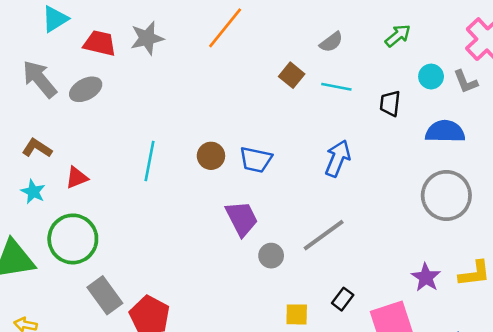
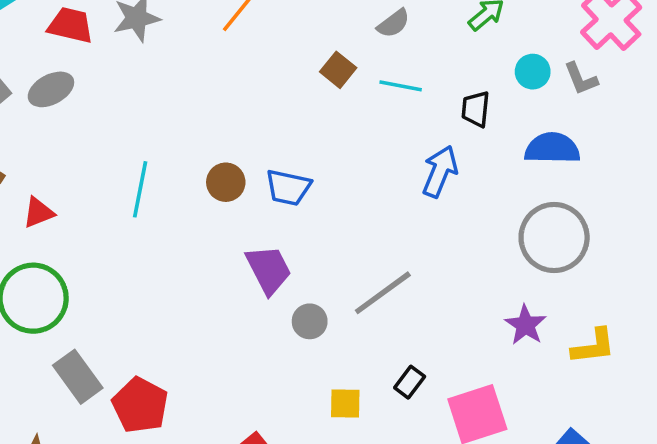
blue arrow: (338, 158) -> (440, 171), moved
purple star: (426, 277) -> (526, 325), moved

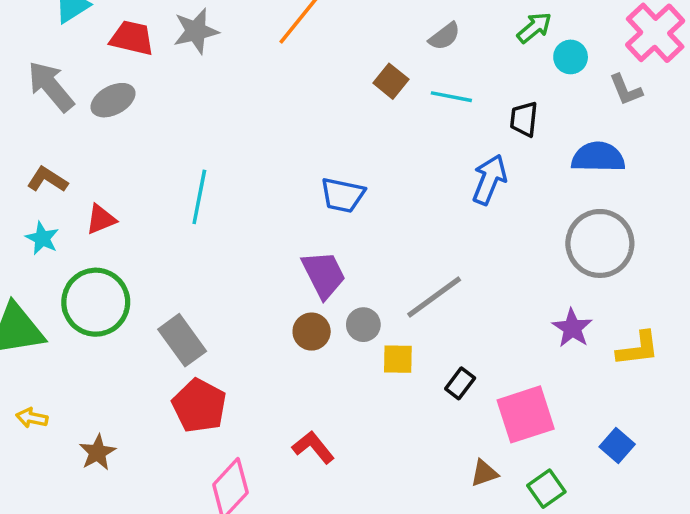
cyan circle: (533, 72) -> (571, 57), moved
brown circle: (226, 182) -> (312, 332), moved
gray rectangle: (78, 377) -> (182, 340), moved
yellow square: (345, 403) -> (398, 359), moved

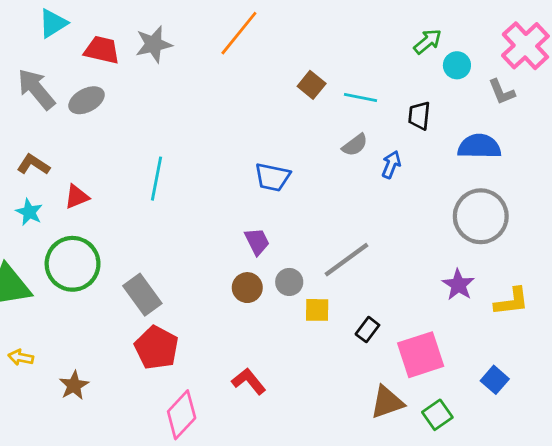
gray semicircle: (444, 36) -> (355, 145), moved
blue arrow: (489, 180) -> (391, 165), size x0.7
purple trapezoid: (324, 275) -> (257, 241), size x0.7
brown triangle: (484, 473) -> (387, 402), size x1.5

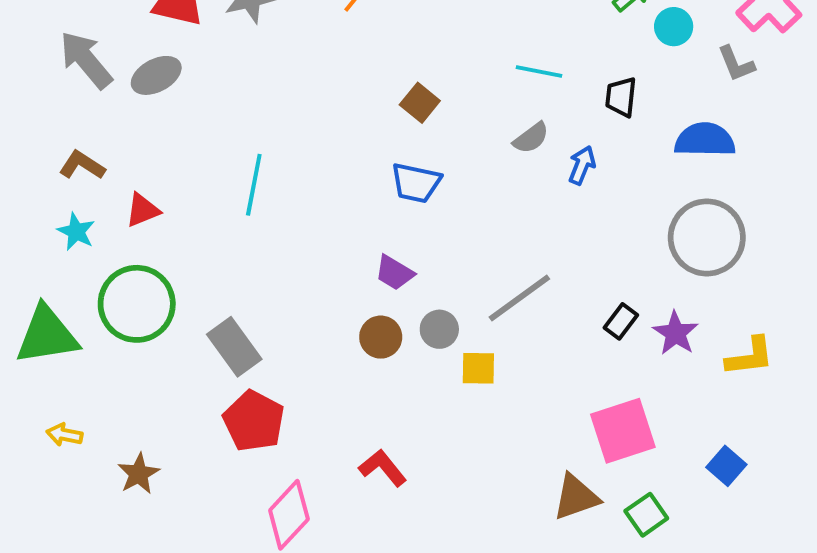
brown square: (312, 85) -> (420, 103), moved
purple trapezoid: (257, 241) -> (394, 273), turned 148
black rectangle: (367, 330) -> (621, 321), moved

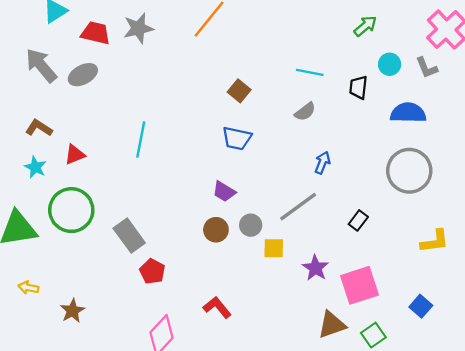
cyan circle: (674, 27) -> (390, 64), moved
blue arrow: (582, 165) -> (322, 163), moved
purple star: (676, 333) -> (316, 268), moved
red pentagon: (254, 421) -> (152, 271), moved, size x0.7

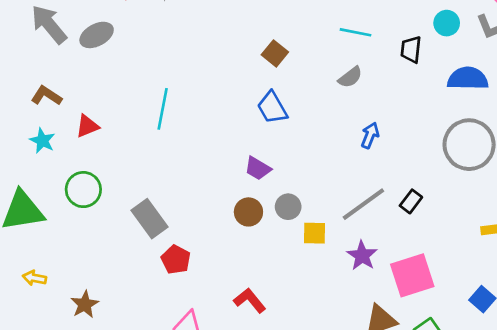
blue trapezoid: (237, 138) -> (272, 108), turned 48
gray line: (298, 207) -> (363, 204), moved
green circle: (71, 210) -> (83, 190), size x0.7

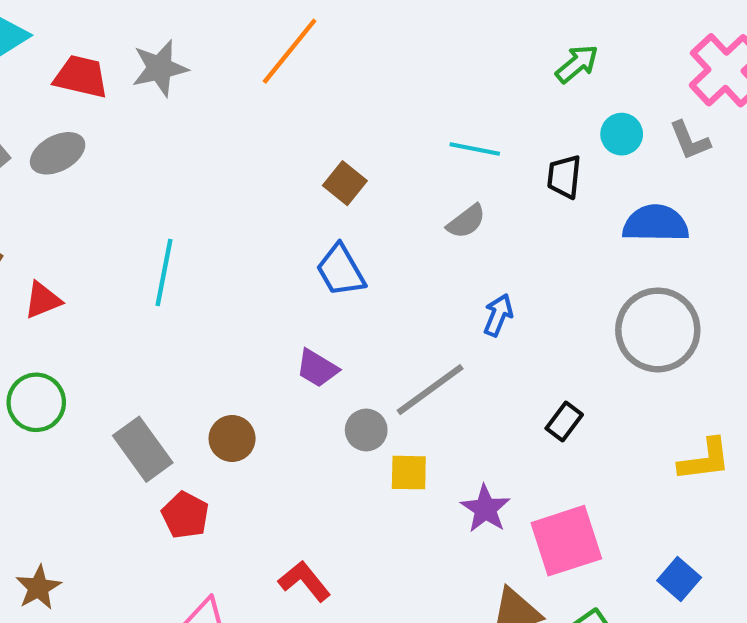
gray line: (363, 204) -> (430, 390), moved
brown circle: (248, 212) -> (232, 439), moved

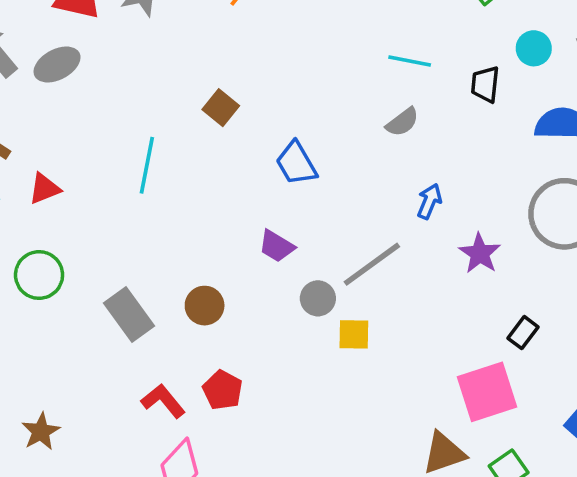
brown square: (345, 183) -> (221, 108), moved
black rectangle: (564, 421) -> (523, 333), moved
purple star: (485, 509) -> (480, 253), moved
red pentagon: (185, 515) -> (223, 390), moved
red L-shape: (304, 581) -> (163, 401), moved

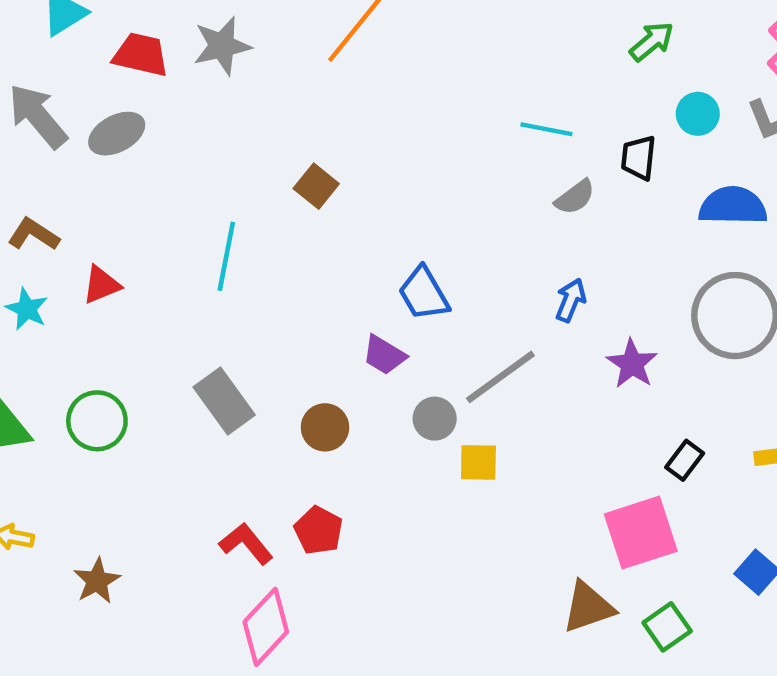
gray semicircle: (402, 122) -> (575, 197), moved
blue trapezoid: (296, 163) -> (424, 294), moved
green circle: (39, 275) -> (97, 421), moved
brown circle: (205, 306) -> (325, 427), moved
gray rectangle: (129, 315) -> (224, 401), moved

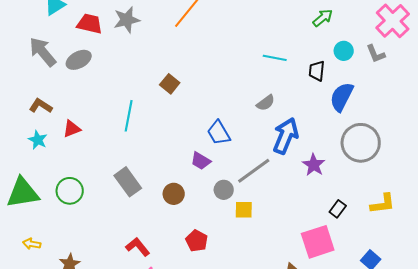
gray semicircle: (575, 197) -> (266, 103), moved
blue semicircle: (733, 206) -> (342, 97), moved, turned -64
blue arrow: (571, 300) -> (286, 136), size x1.8
red pentagon: (318, 530) -> (197, 241), moved

